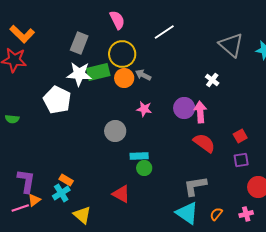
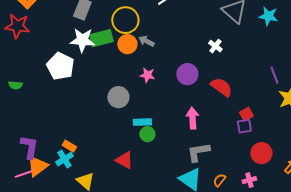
pink arrow: (200, 112) -> (192, 118), moved
red square: (240, 136) -> (246, 114), moved
red semicircle: (204, 143) -> (221, 87), moved
orange triangle: (34, 200) -> (37, 166), size x1.6

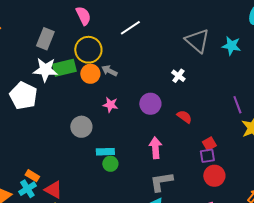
red semicircle: (221, 87) -> (184, 117), size x0.7
red circle: (261, 153) -> (214, 176), moved
red triangle: (124, 160) -> (53, 190), moved

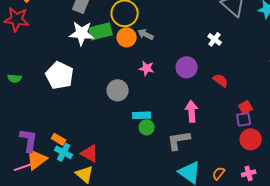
white pentagon: (23, 96) -> (60, 75), moved
orange rectangle: (32, 176) -> (59, 139), moved
gray L-shape: (161, 182) -> (179, 140), moved
cyan cross: (27, 189) -> (64, 152), turned -30

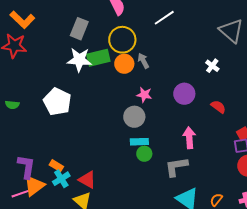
gray arrow: (146, 34) -> (143, 61), turned 35
gray circle: (118, 90) -> (134, 117), moved
cyan cross: (64, 152) -> (61, 179), turned 30

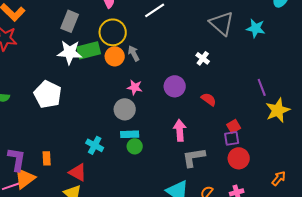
orange rectangle: (56, 166) -> (47, 158), turned 56
gray L-shape: (176, 167) -> (194, 157), moved
cyan cross: (61, 179) -> (95, 145), moved, turned -30

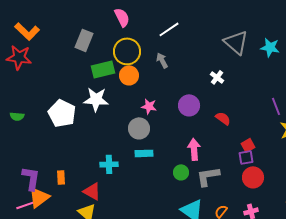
white star: (70, 52) -> (96, 99), moved
gray arrow: (134, 53) -> (162, 60), moved
cyan cross: (95, 145) -> (109, 164), turned -30
green circle: (135, 146) -> (181, 172), moved

